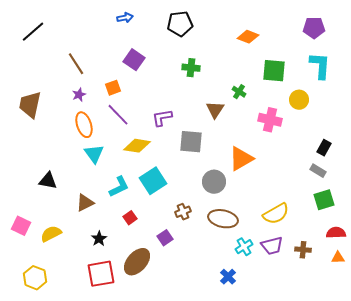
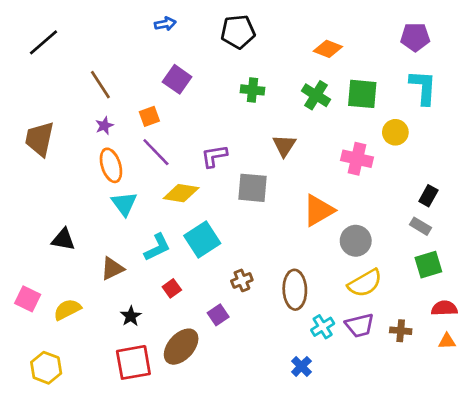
green cross: (239, 92) -> (316, 95), moved, size x1.5
gray circle: (214, 182) -> (356, 241), moved
brown ellipse: (223, 219) -> (295, 290), turned 76

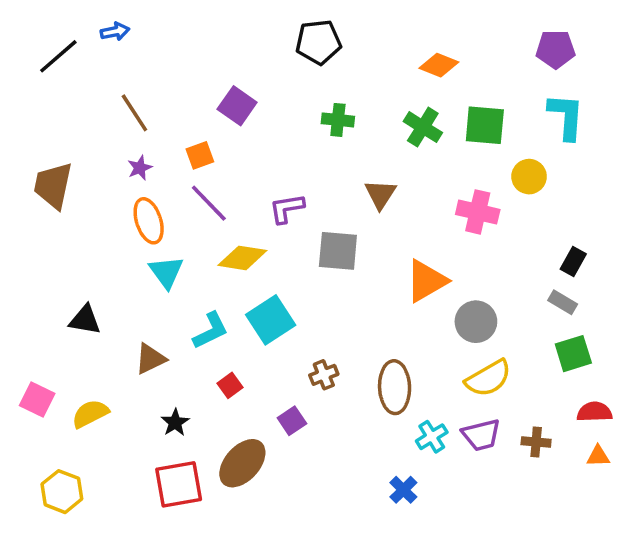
blue arrow: (165, 24) -> (115, 31), moved

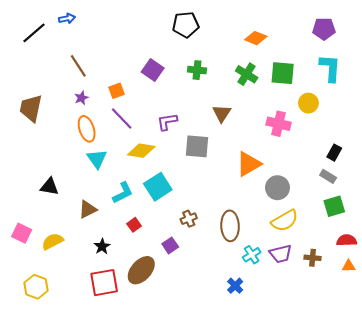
purple square: (237, 106) -> (153, 70), moved

